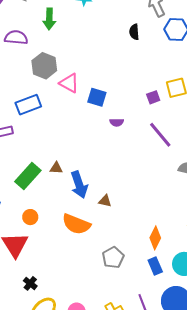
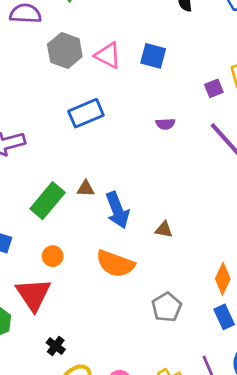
pink triangle: (69, 83) -> (108, 55), moved
blue square: (97, 97) -> (153, 56), moved
blue rectangle: (28, 105) -> (86, 113), moved
brown triangle: (105, 201) -> (164, 230), moved

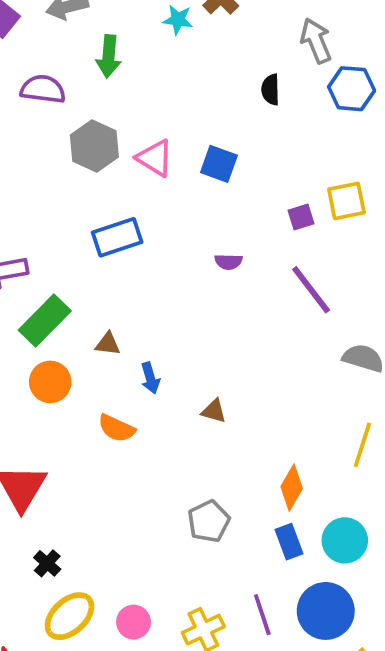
green rectangle: (48, 201) -> (45, 320), moved
blue arrow: (117, 210) -> (150, 378), size x0.6
orange circle: (53, 256) -> (50, 382), moved, size x1.4
orange semicircle: (115, 264) -> (117, 428), moved, size x0.7

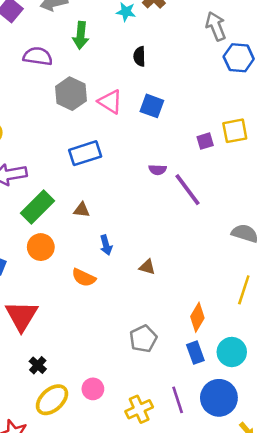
black semicircle: (271, 90) -> (139, 56), moved
purple line: (311, 290) -> (187, 190), moved
brown triangle: (108, 344) -> (82, 210), moved
pink circle: (133, 622) -> (93, 389), moved

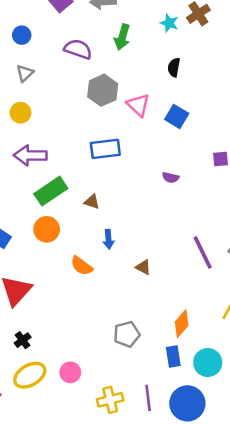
purple line: (187, 190) -> (203, 252), moved

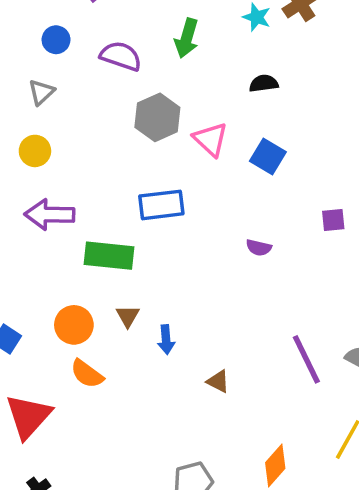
blue circle: (22, 35) -> (56, 40), moved
black semicircle: (174, 67) -> (264, 83), turned 72
green rectangle: (51, 191) -> (109, 256), moved, turned 40
brown triangle: (92, 202) -> (128, 316), moved, turned 42
orange semicircle: (82, 266) -> (87, 374), moved

